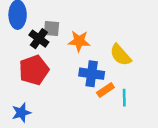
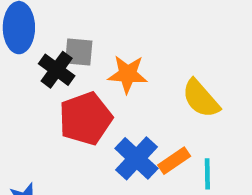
red pentagon: (34, 70) -> (85, 118), moved
blue cross: (92, 74) -> (136, 158), moved, turned 35

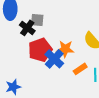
orange star: (128, 74) -> (65, 49), moved
blue cross: (136, 158) -> (54, 59), moved

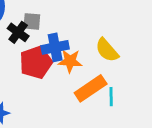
blue cross: (54, 59) -> (55, 47), moved, turned 36
orange rectangle: (80, 69) -> (91, 88), size x1.6

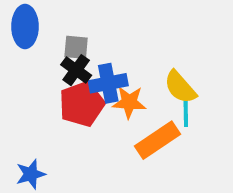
black cross: (18, 32) -> (76, 70), moved
cyan line: (111, 97) -> (186, 114), moved

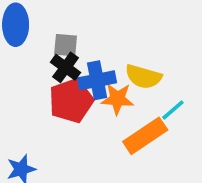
yellow semicircle: (180, 87) -> (143, 77), moved, turned -33
cyan line: (186, 114) -> (173, 110), turned 50

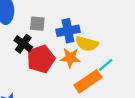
black cross: (66, 67) -> (23, 44), moved
blue cross: (97, 80) -> (68, 31), moved

